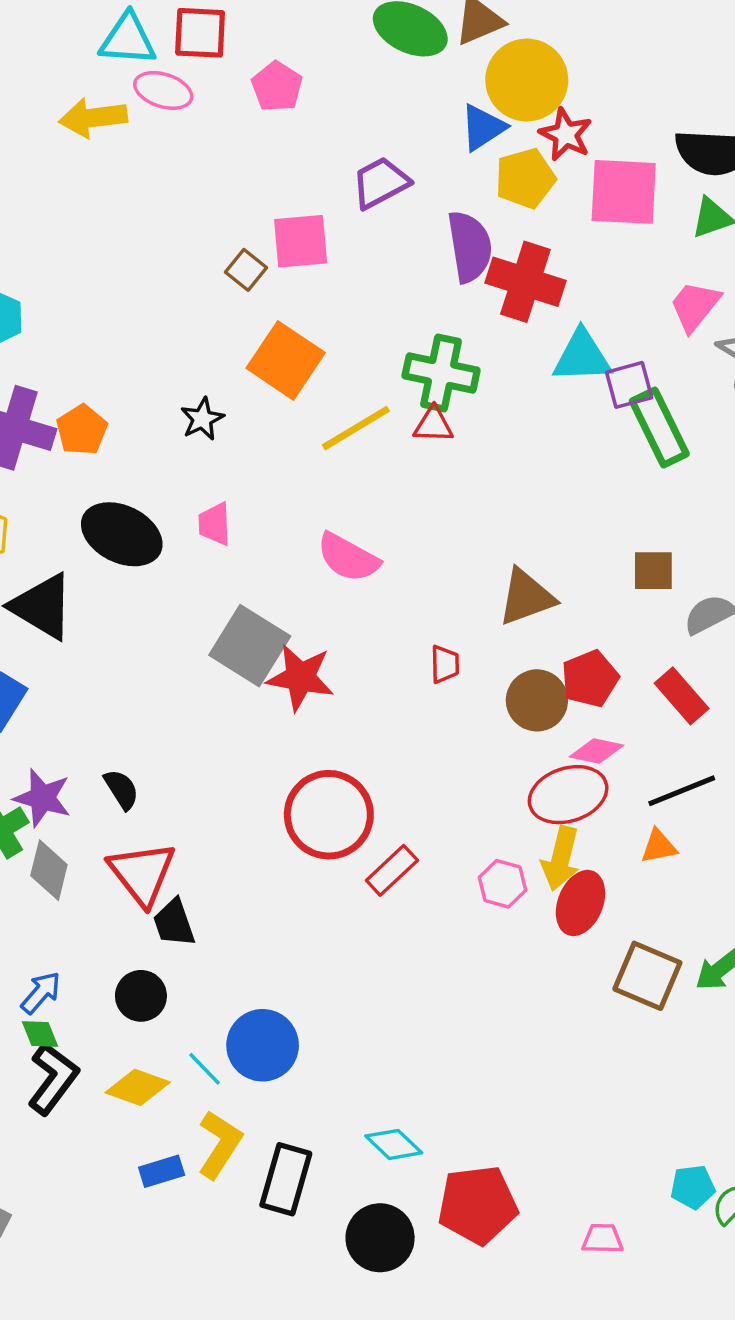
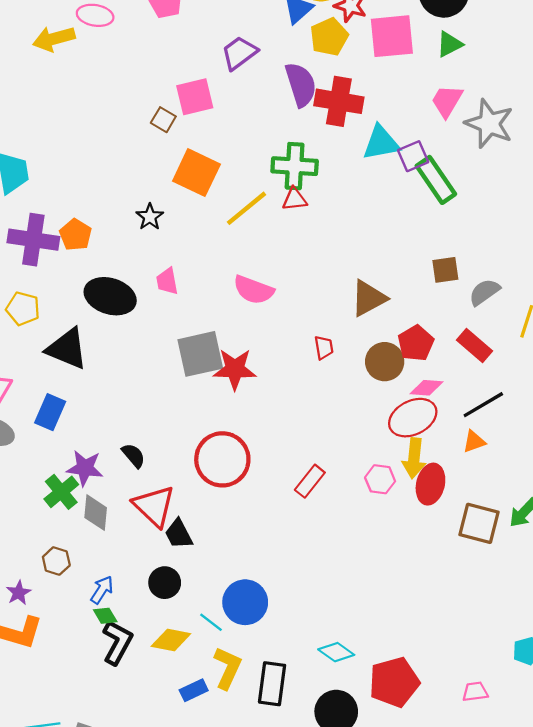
gray square: (250, 646) -> (200, 354), turned -36
red circle: (329, 815) -> (222, 459), moved

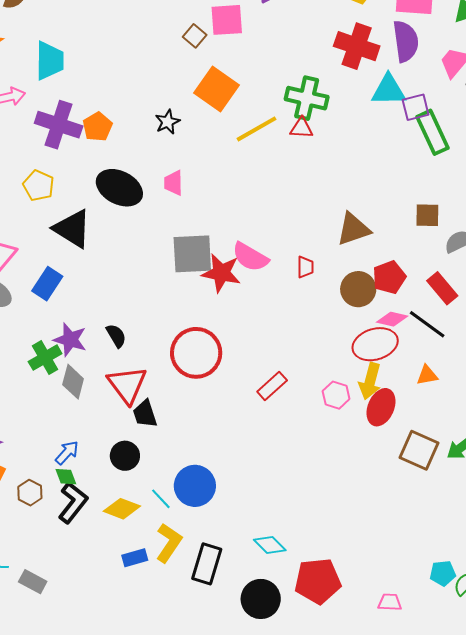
purple semicircle: (301, 85) -> (406, 41), moved
pink semicircle: (254, 290) -> (250, 257), moved
black line: (483, 405) -> (427, 324), moved, turned 57
brown hexagon: (56, 561) -> (30, 493), moved

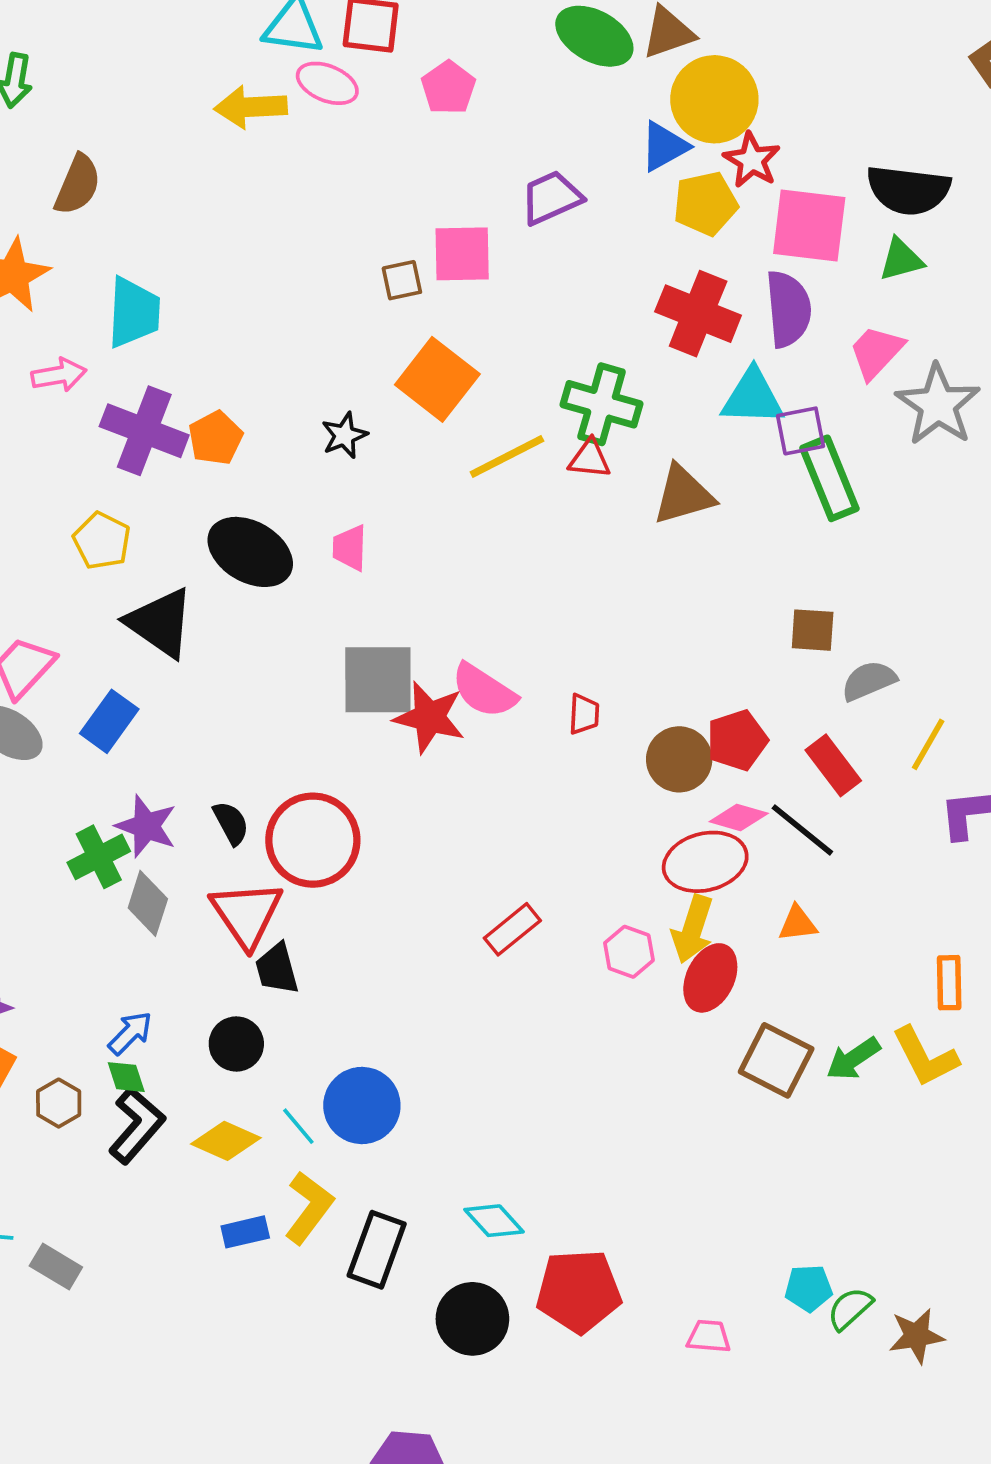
brown square: (195, 36) -> (402, 280), turned 35
brown triangle: (353, 229) -> (683, 495), moved
red circle: (196, 353) -> (313, 840), moved

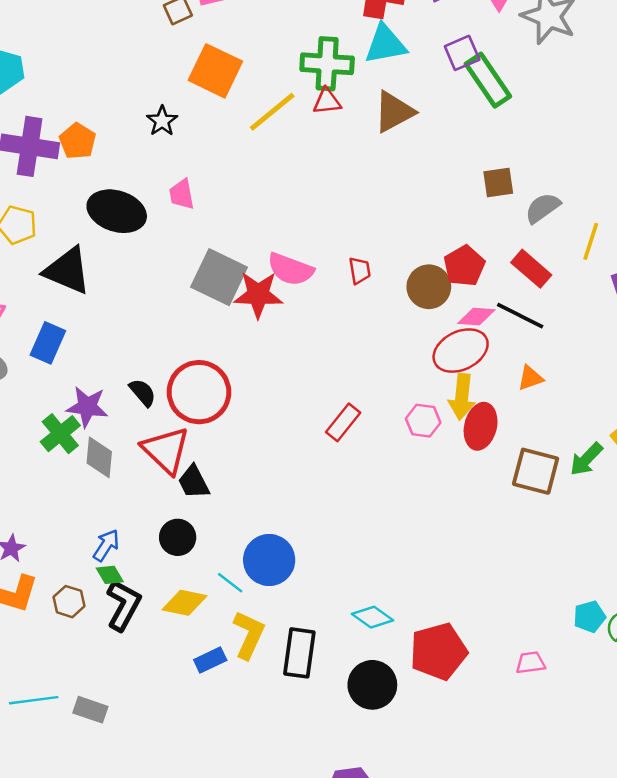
cyan triangle: (753, 397) -> (385, 44), moved
gray square: (378, 680) -> (219, 277), turned 38

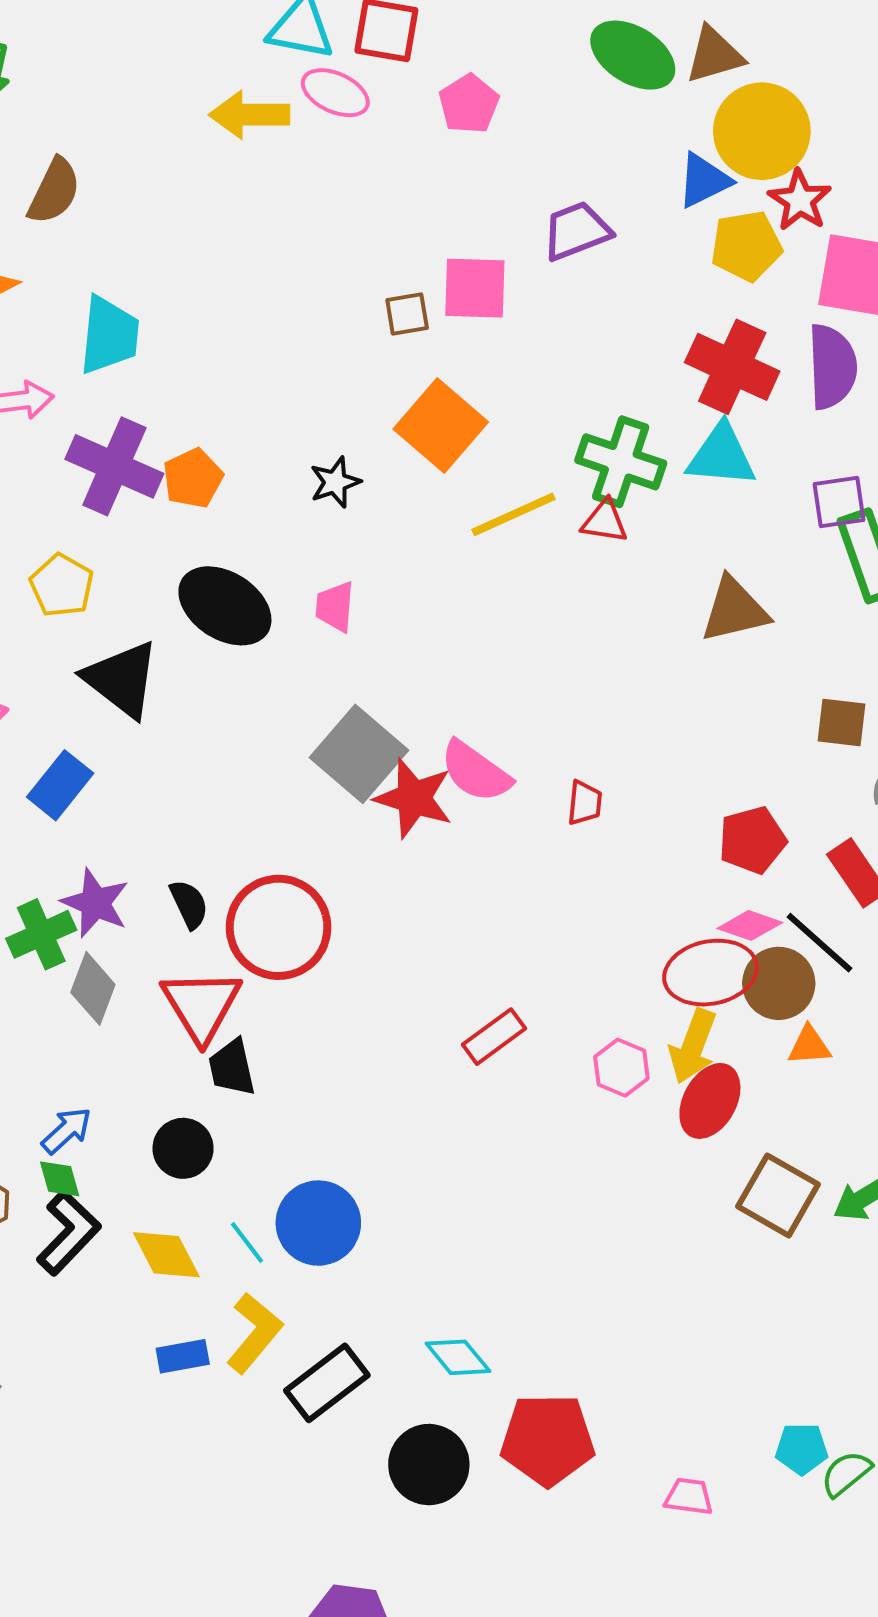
brown triangle: (394, 112) -> (734, 610), moved
brown circle: (429, 287) -> (779, 983), moved
yellow diamond: (185, 603) -> (166, 1255), turned 36
black rectangle: (299, 653) -> (327, 1383), turned 30

